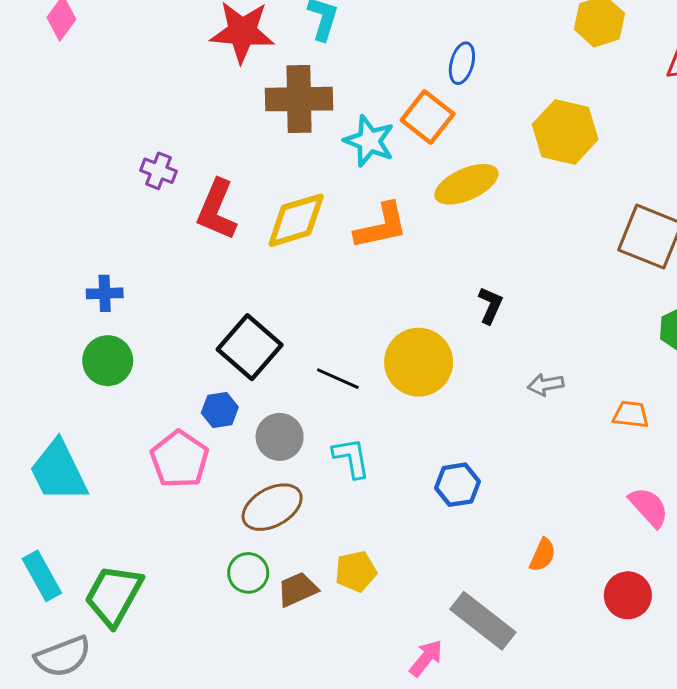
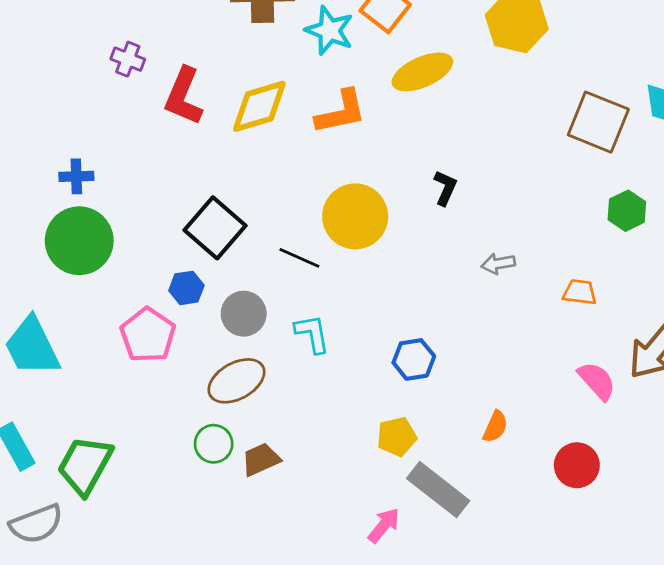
green circle: (108, 361) -> (79, 241), size x1.4
yellow circle: (419, 362) -> (355, 216), moved
yellow pentagon: (356, 571) -> (397, 437), moved

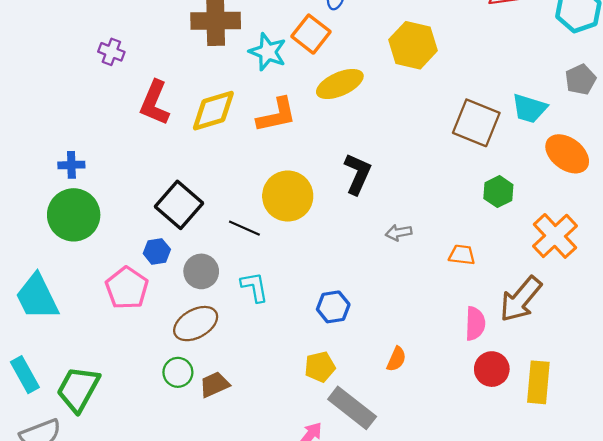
purple cross: (128, 59) -> (111, 52), moved
black L-shape: (445, 188) -> (358, 174), size x1.5
pink semicircle: (597, 381) -> (475, 324), turned 44
red circle: (577, 465) -> (492, 369), moved

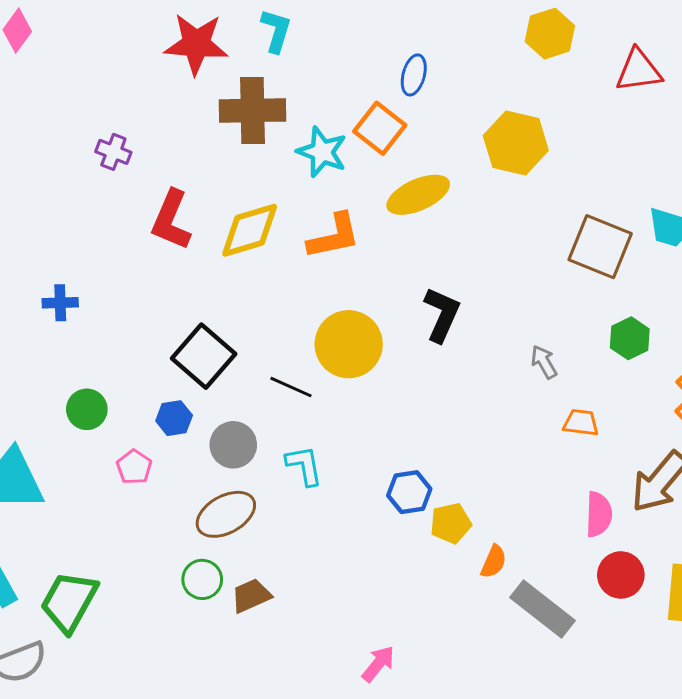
green circle: (74, 215) -> (87, 409), moved, size x0.6
gray arrow: (399, 233) -> (544, 362), moved, turned 70
pink pentagon: (127, 288) -> (134, 467), size x0.6
yellow pentagon: (320, 367) -> (451, 523), moved
gray rectangle: (352, 408) -> (542, 609), moved

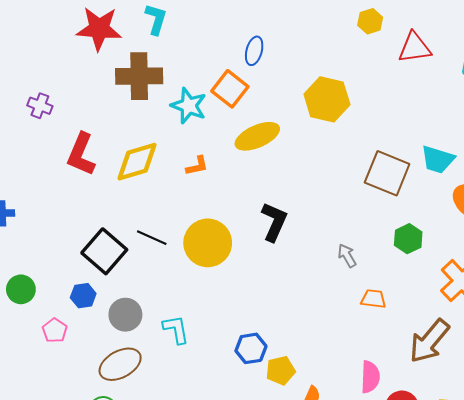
yellow hexagon: (550, 34) -> (370, 21), moved, size x0.7
orange L-shape: (334, 236) -> (197, 166), size x0.6
black line: (291, 387) -> (152, 238), moved
pink semicircle: (599, 514) -> (370, 377), moved

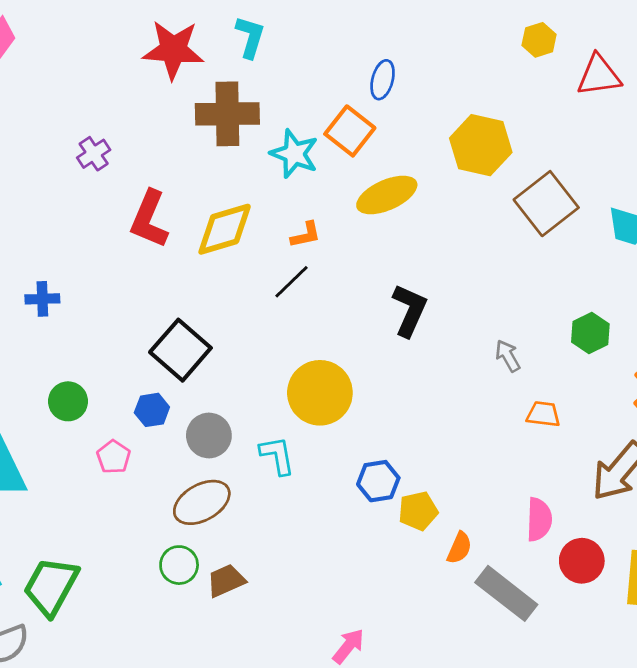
purple cross: (40, 106) -> (94, 154), turned 35
brown square: (387, 173) -> (546, 204), moved, turned 30
black line: (152, 238) -> (291, 282), moved, turned -68
yellow circle: (208, 243) -> (320, 393), moved

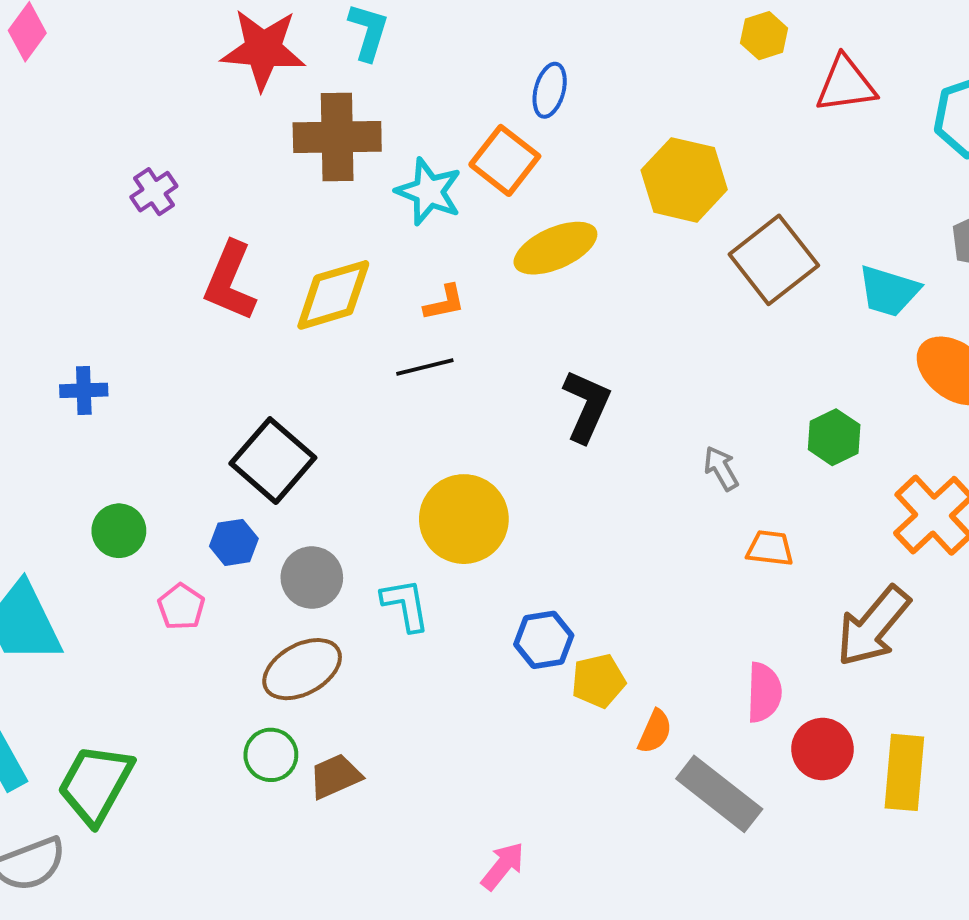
black line: (291, 282) -> (425, 367), turned 30

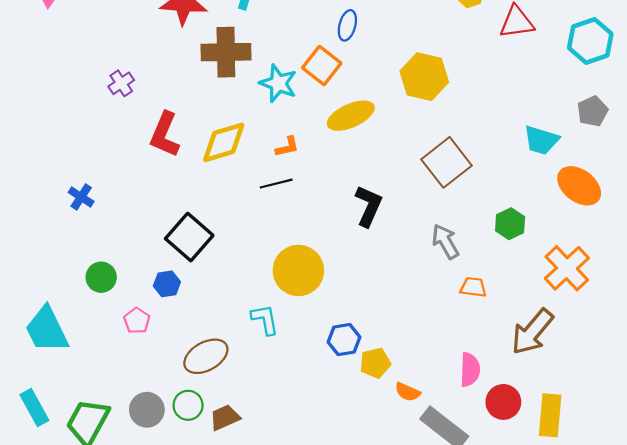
brown square: (774, 260) -> (447, 162), moved
blue cross: (84, 390) -> (81, 197), turned 35
gray arrow: (721, 468) -> (445, 242), size x1.4
gray circle: (312, 578) -> (147, 410), moved
orange semicircle: (655, 731) -> (408, 392), turned 90

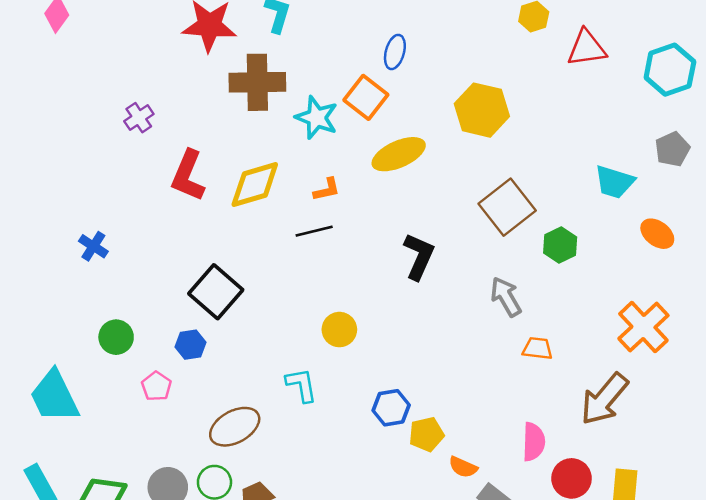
orange ellipse: (579, 186) -> (657, 234), size x0.7
green hexagon: (510, 224) -> (560, 245), moved
yellow circle: (298, 270) -> (339, 330), size x0.6

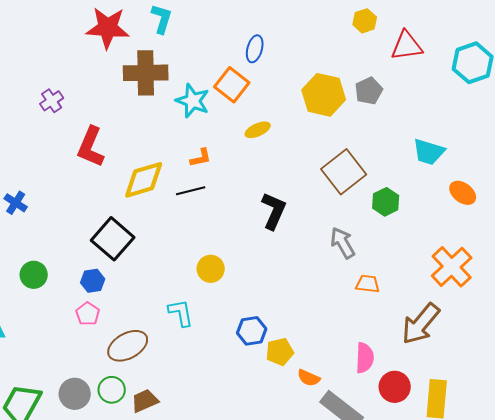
gray pentagon: (672, 149) -> (369, 91), moved
yellow ellipse: (399, 154) -> (258, 130), size x0.6
yellow diamond: (255, 184) -> (144, 180), moved
pink pentagon: (156, 386) -> (88, 314), moved

